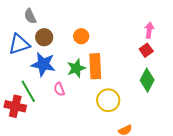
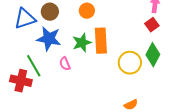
yellow circle: (108, 100) -> (130, 63), moved

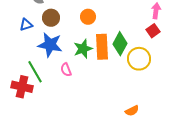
blue triangle: (25, 19) -> (26, 25), size x0.6
green diamond: (153, 55) -> (120, 44), moved
yellow circle: (130, 63) -> (139, 59), moved

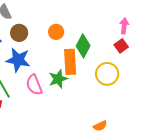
green diamond: (120, 44) -> (83, 46), moved
green star: (83, 49) -> (58, 79), moved
pink semicircle: (66, 70) -> (34, 85), size x1.5

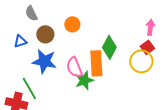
orange circle: (56, 32) -> (72, 24), moved
yellow circle: (107, 74) -> (141, 61), moved
pink semicircle: (34, 85) -> (74, 67), moved

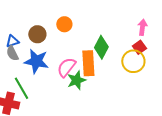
gray semicircle: (31, 13) -> (12, 53), moved
pink semicircle: (74, 67) -> (66, 67), turned 60

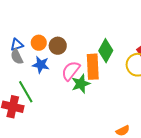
orange circle: (64, 24) -> (39, 43), moved
brown circle: (37, 34) -> (58, 46), moved
blue star: (36, 61) -> (41, 65), size x0.7

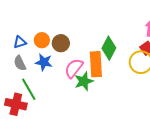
gray semicircle: (17, 57) -> (20, 63), moved

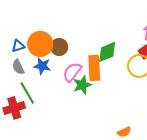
orange circle: (42, 40) -> (40, 44), size x1.6
green diamond: (109, 48) -> (107, 52), turned 40
red cross: (16, 104) -> (14, 108), turned -30

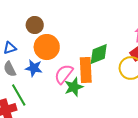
orange circle: (40, 44) -> (47, 47), moved
brown circle: (59, 47) -> (35, 25), moved

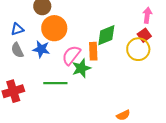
orange rectangle: (86, 70) -> (93, 51), size x0.7
green line: (19, 95) -> (55, 83), moved, turned -60

